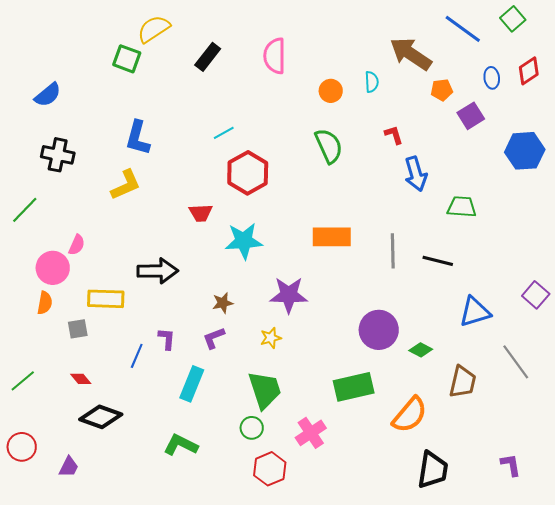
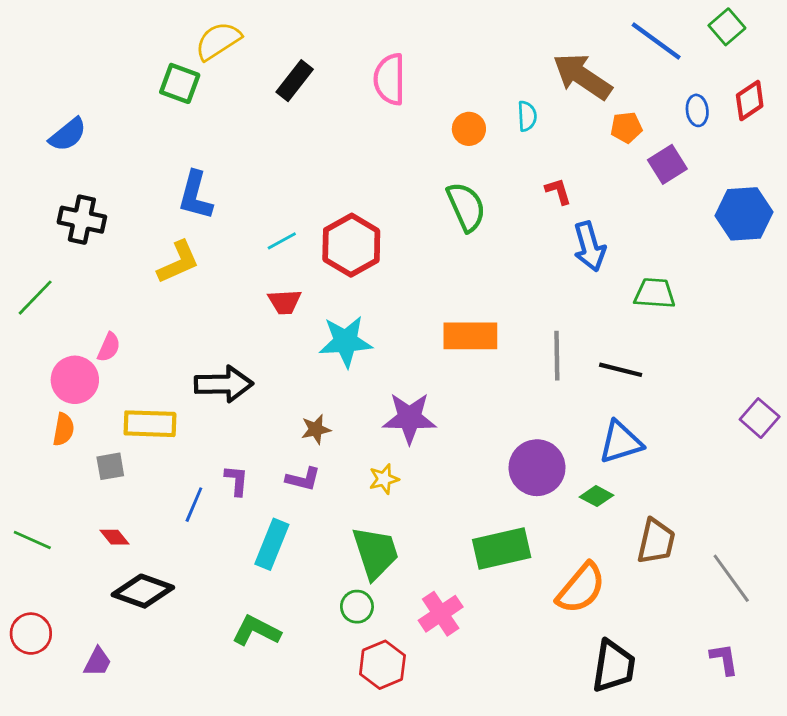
cyan line: (224, 133) -> (282, 241), moved
blue triangle: (475, 312) -> (621, 442), moved
purple L-shape: (214, 338) -> (303, 479), turned -145
gray line: (516, 362) -> (731, 578), moved
green line: (23, 381) -> (32, 540), turned 64

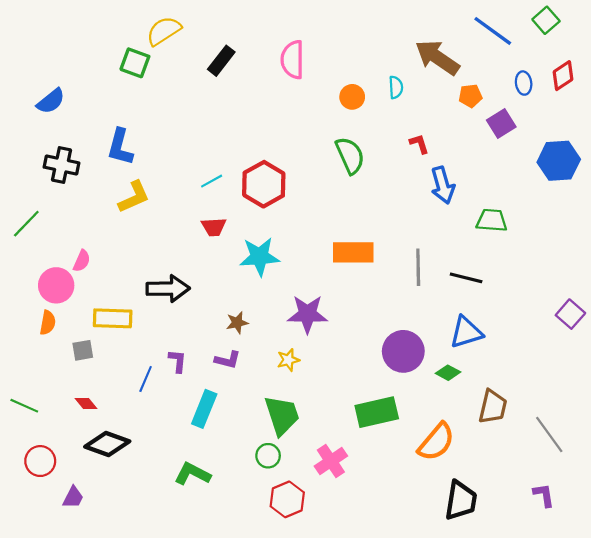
blue L-shape: (195, 195) -> (120, 147), moved
red circle: (31, 634) -> (40, 461), moved

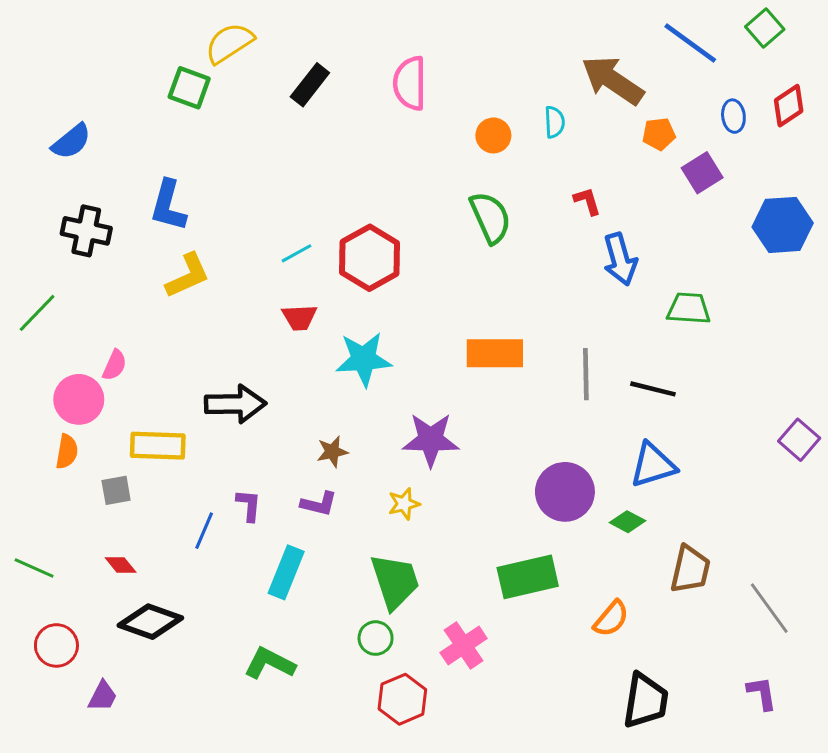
orange semicircle: (436, 442) -> (611, 619), size x0.7

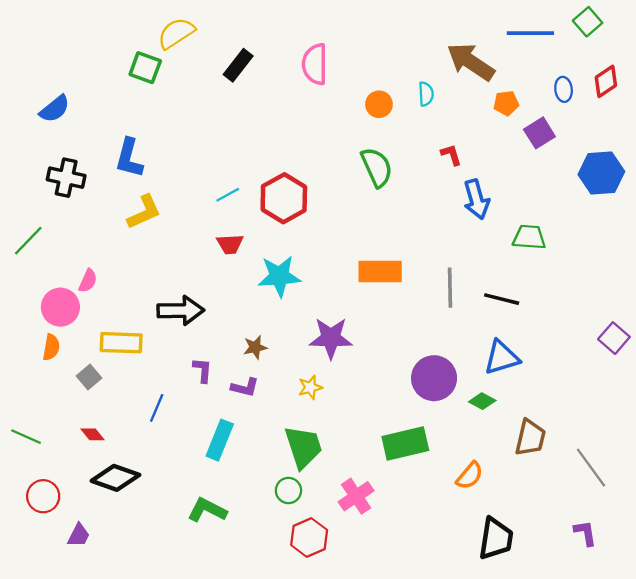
blue line: (690, 43) -> (530, 33), turned -36
gray square: (116, 490) -> (89, 377), turned -30
purple L-shape: (249, 505) -> (202, 370), moved

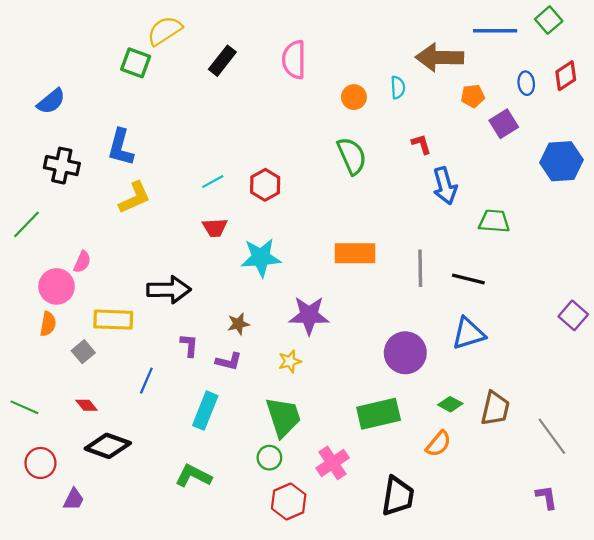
brown arrow: (471, 62) -> (440, 57), turned -33
red hexagon: (284, 198) -> (265, 185), size x0.7
green diamond: (482, 401) -> (450, 404), moved
black trapezoid: (496, 539) -> (398, 496), moved

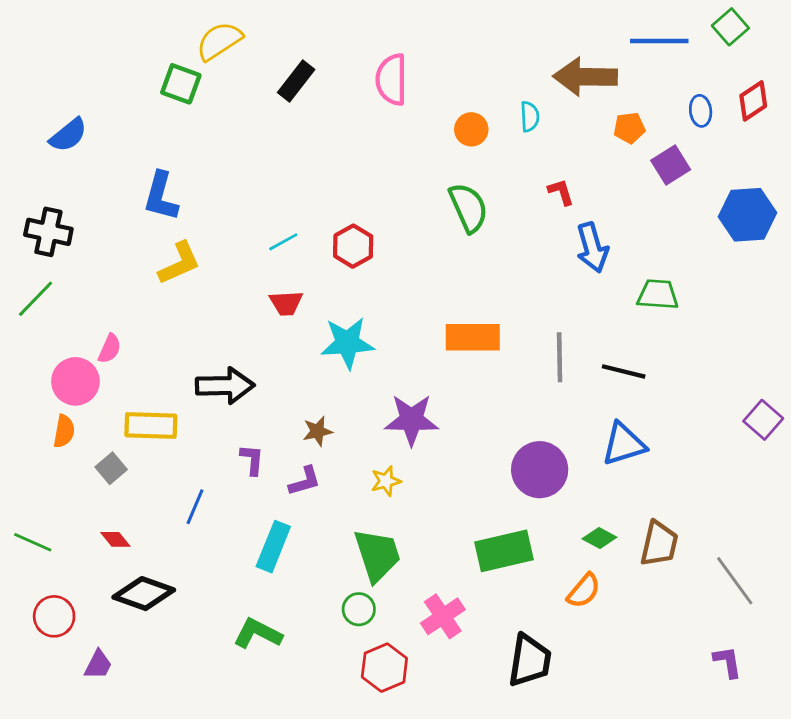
black cross: (62, 166) -> (48, 232), moved
purple L-shape: (229, 361) -> (305, 481), turned -30

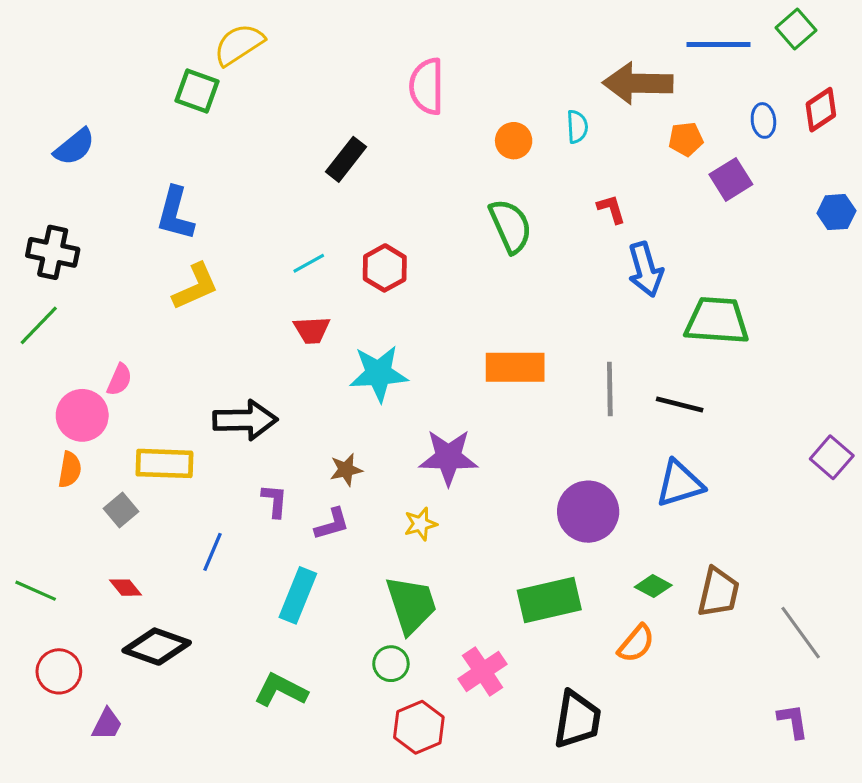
black rectangle: (296, 81) -> (346, 159), moved
blue hexagon: (748, 215) -> (836, 212), moved, size x0.6
green trapezoid: (658, 295) -> (717, 321), size x1.4

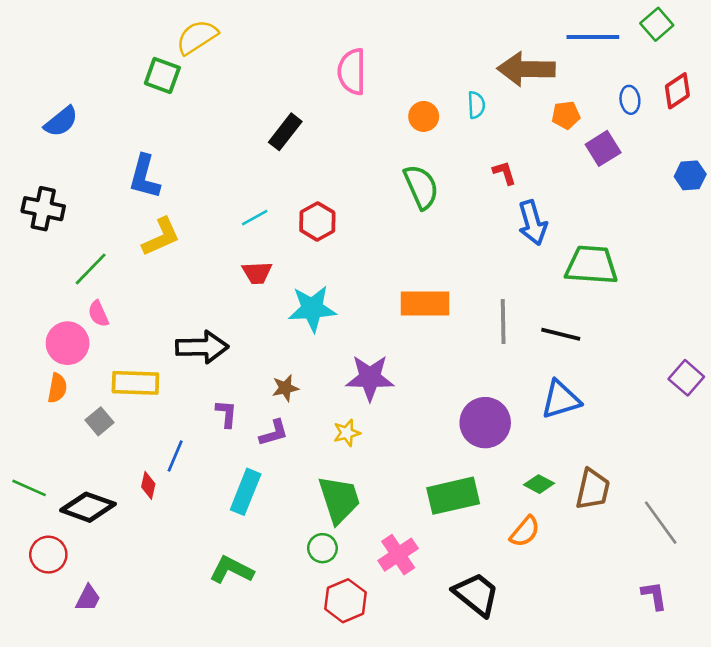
green line: (39, 325) -> (91, 269), moved
pink semicircle: (119, 380) -> (98, 314), turned 132
red diamond: (126, 588) -> (148, 485), moved, turned 52
black diamond: (157, 647) -> (88, 507), moved
black trapezoid: (577, 720) -> (476, 594), turned -60

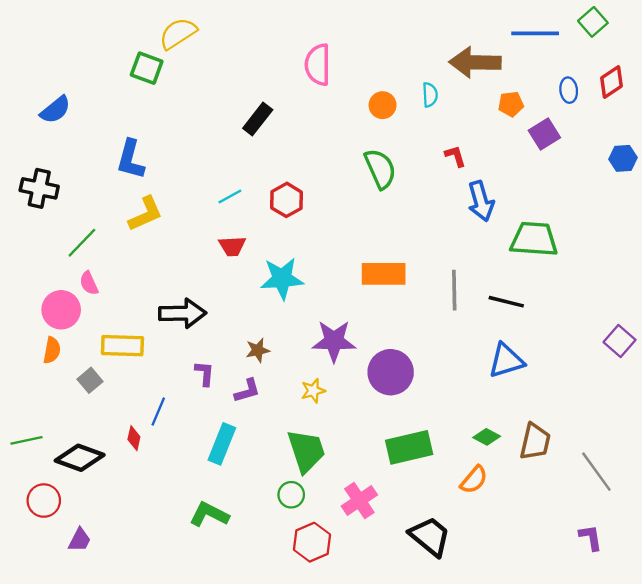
purple circle: (485, 423) -> (391, 372), moved
green line: (29, 488) -> (26, 440), turned -36

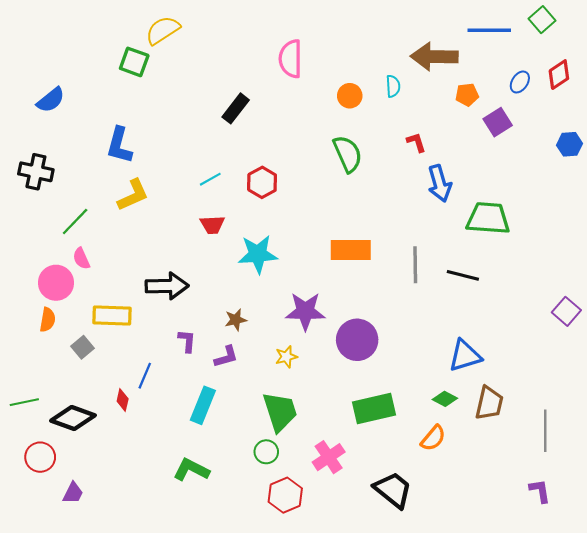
blue ellipse: (569, 90) -> (520, 82), turned 40
blue triangle: (506, 361) -> (465, 356), moved
gray line: (596, 472) -> (545, 431), turned 36

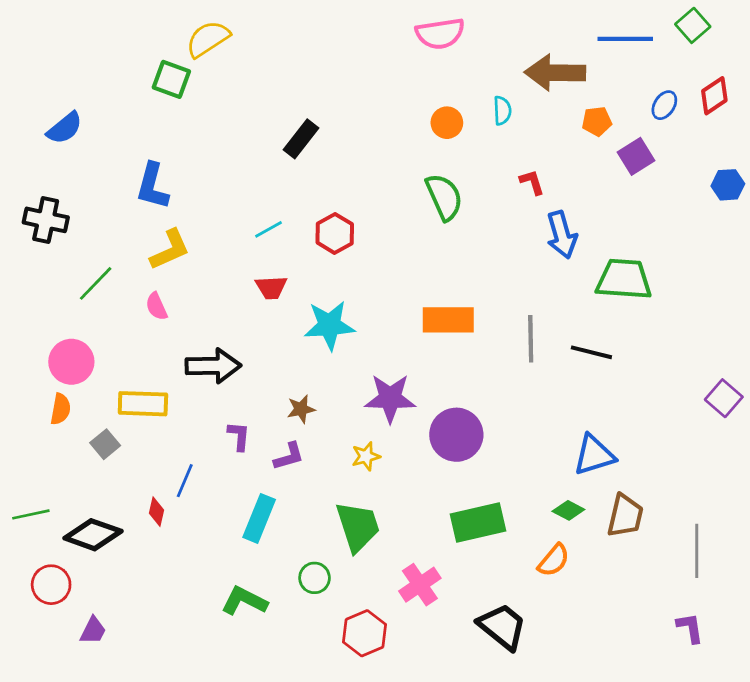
pink semicircle: (291, 59) -> (440, 34), moved, turned -99
pink semicircle: (81, 258) -> (156, 306), moved
green circle: (266, 452) -> (315, 578), moved

